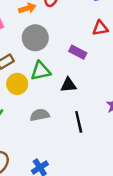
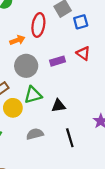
red triangle: (100, 28) -> (83, 53), turned 48
purple rectangle: (78, 52) -> (58, 61), moved, turned -40

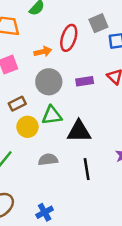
black triangle: (59, 106) -> (79, 131), size x1.5

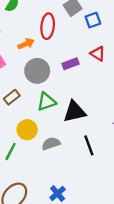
yellow circle: (27, 127) -> (27, 130), moved

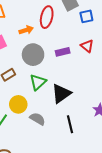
green triangle: (46, 102) -> (38, 82), turned -30
black triangle: (75, 112) -> (61, 94), turned -30
gray semicircle: (51, 144) -> (37, 119), turned 42

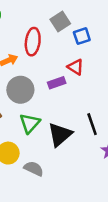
red triangle: (87, 46) -> (76, 67), moved
black line: (70, 124) -> (92, 124), moved

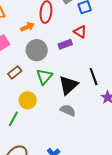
gray semicircle: (34, 169) -> (68, 110), moved

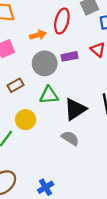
purple rectangle: (65, 44) -> (70, 56), moved
green triangle: (44, 77) -> (49, 95), turned 36

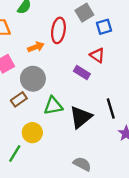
purple rectangle: (70, 56) -> (82, 73), moved, turned 49
gray circle: (45, 63) -> (33, 79), moved
gray semicircle: (70, 138) -> (82, 164), moved

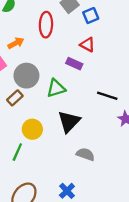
orange arrow: (36, 47) -> (16, 43), moved
green triangle: (53, 106) -> (56, 88), moved
black line: (111, 108) -> (107, 96), turned -48
black triangle: (81, 117) -> (69, 122), moved

